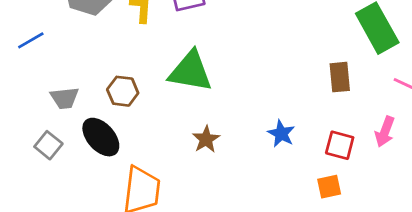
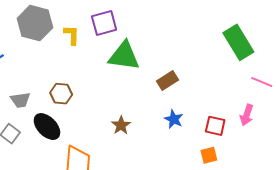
green triangle: (191, 71) -> (124, 56), moved
brown rectangle: (340, 77) -> (167, 80), moved, turned 65

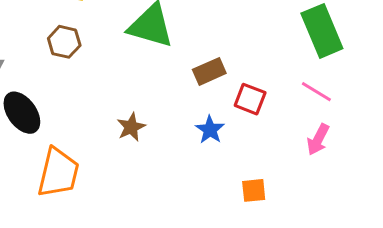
pink line: (262, 82) -> (316, 92), moved
brown hexagon: (61, 94) -> (64, 42), moved
red square: (215, 126) -> (250, 99), moved

